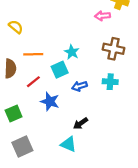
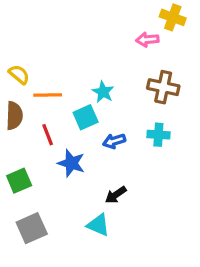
yellow semicircle: (16, 27) -> (19, 74), moved
red line: (33, 82) -> (48, 135), turned -72

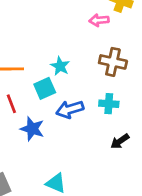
blue arrow: (114, 141) -> (70, 109), size x1.4
black arrow: (116, 195) -> (120, 141), moved

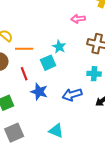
pink arrow: (99, 20) -> (78, 19), moved
blue arrow: (70, 109) -> (72, 95), moved

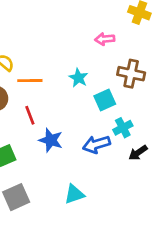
cyan square: (48, 63) -> (105, 100), moved
cyan cross: (94, 74) -> (123, 128), moved, turned -32
cyan triangle: (56, 131) -> (74, 194), turned -42

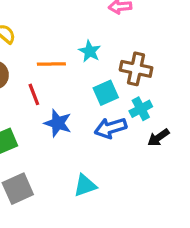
brown cross: (131, 74) -> (136, 69), moved
orange line: (30, 81) -> (51, 64), moved
cyan square: (105, 100) -> (106, 93), moved

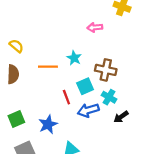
red line: (34, 94) -> (66, 97), moved
cyan cross: (141, 109) -> (109, 97), turned -32
blue star: (58, 123) -> (48, 124), moved, turned 30

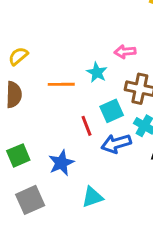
pink arrow: (95, 27) -> (125, 52), moved
yellow semicircle: (16, 46) -> (18, 56), turned -80

